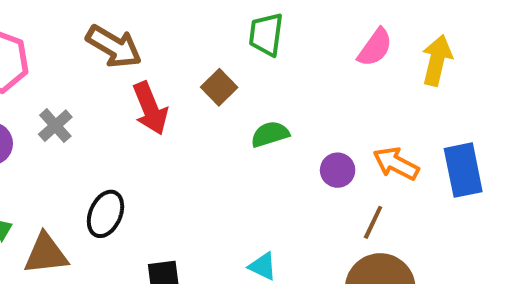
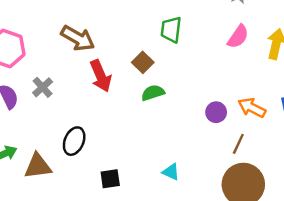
green semicircle: (270, 134) -> (153, 93), moved

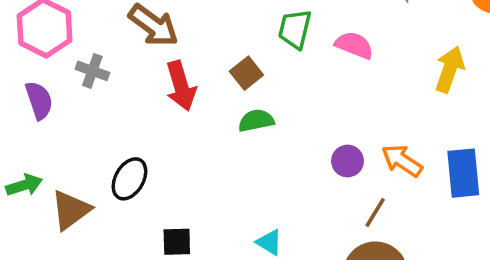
pink semicircle: (238, 37) -> (354, 45), moved, turned -110
gray cross: (43, 87) -> (92, 71), moved, turned -35
brown triangle: (38, 166) -> (71, 210), turned -36

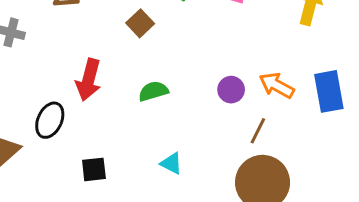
red arrow: (181, 86) -> (89, 80), moved, turned 36
green semicircle: (256, 121) -> (153, 91), moved

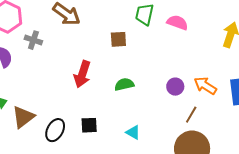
brown square: (140, 23) -> (118, 39), turned 36
black ellipse: (50, 120) -> (55, 130), moved
black square: (94, 169) -> (89, 125), moved

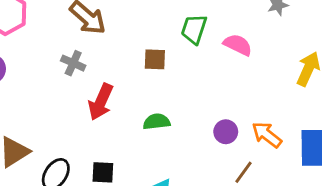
gray cross: (33, 40) -> (73, 63), moved

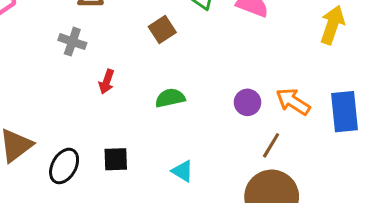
brown square: (155, 59) -> (162, 29), turned -30
red arrow: (101, 102) -> (107, 82), size x0.6

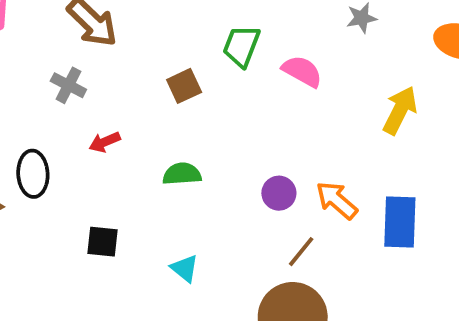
red arrow: (107, 82) -> (105, 142), turned 40
black ellipse: (64, 166) -> (33, 174), moved, turned -40

